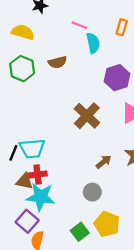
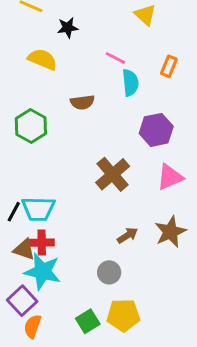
green hexagon: (22, 69) -> (31, 126), moved
yellow pentagon: (107, 224) -> (123, 315), turned -30

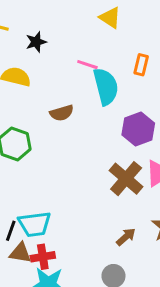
cyan semicircle: (130, 83) -> (106, 86), size x1.4
brown cross: (113, 174) -> (126, 179), moved
brown triangle: (24, 249) -> (20, 253), moved

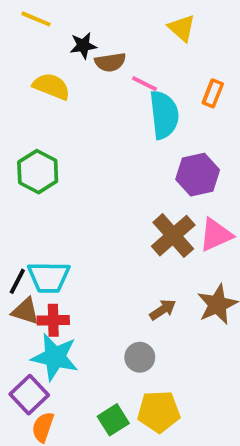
brown semicircle: (62, 113) -> (110, 62), moved

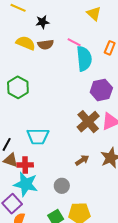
brown semicircle: (110, 62) -> (46, 45), moved
cyan trapezoid: (49, 277) -> (38, 136), moved
gray circle: (140, 357) -> (62, 186), moved

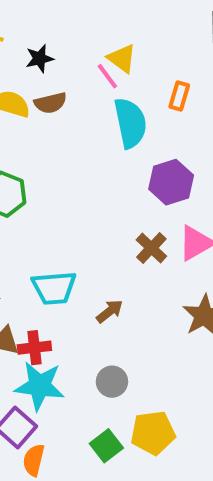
yellow triangle: (94, 13) -> (122, 58), moved
pink line: (74, 42) -> (107, 76), moved, turned 32
brown cross: (88, 122) -> (151, 248), size x0.7
brown arrow: (82, 160) -> (110, 311), moved

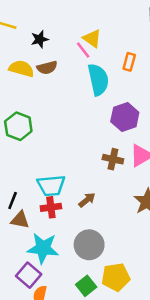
brown cross: (151, 248) -> (113, 159), turned -30
red cross: (34, 348) -> (51, 207), moved
gray circle: (112, 382) -> (89, 245), size x1.5

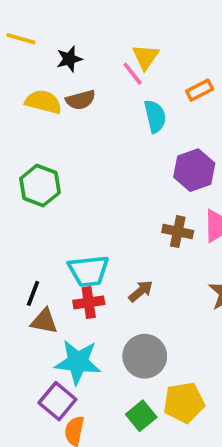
yellow triangle: (92, 38) -> (146, 57), turned 30
orange rectangle: (129, 62) -> (200, 90), turned 48
cyan semicircle: (98, 80) -> (155, 116), size x0.7

